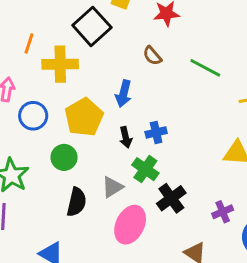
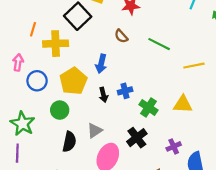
green cross: (145, 169) -> (148, 107), moved

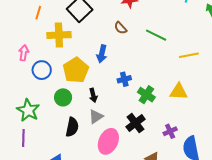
orange line: (33, 29) -> (38, 13), moved
black arrow: (103, 95) -> (93, 95), moved

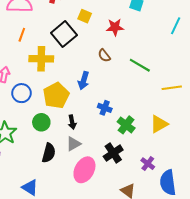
blue cross: (124, 79) -> (105, 108), turned 32
yellow triangle: (179, 92) -> (159, 124), turned -36
purple cross: (170, 131) -> (148, 164), turned -32

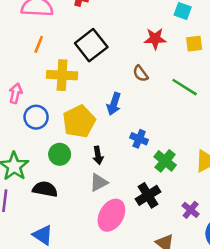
yellow square: (85, 16) -> (194, 44), moved, turned -32
black semicircle: (49, 153) -> (45, 189), moved, turned -96

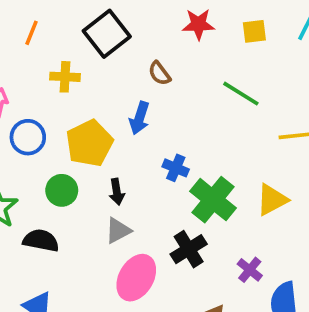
brown semicircle: (141, 74) -> (159, 73), moved
yellow cross: (62, 75) -> (65, 77), size x0.7
green cross: (165, 161) -> (213, 200), size x1.4

